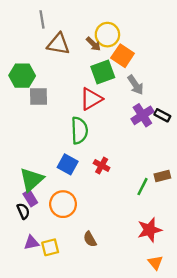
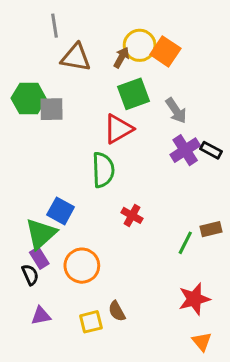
brown arrow: (93, 44) -> (121, 57), turned -105
orange square: (123, 56) -> (165, 51), moved
gray square: (38, 97) -> (51, 109), moved
blue square: (68, 164) -> (61, 211), moved
yellow square: (50, 247) -> (91, 322), moved

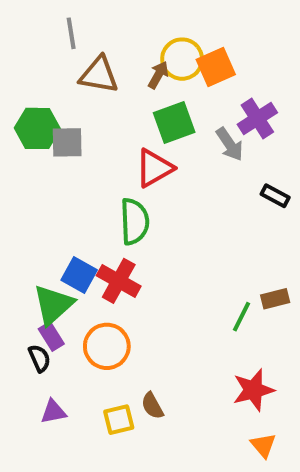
orange square: (165, 51) -> (216, 67), turned 32
purple cross: (185, 150) -> (257, 119), moved
red cross: (132, 215) -> (119, 281), moved, size x1.5

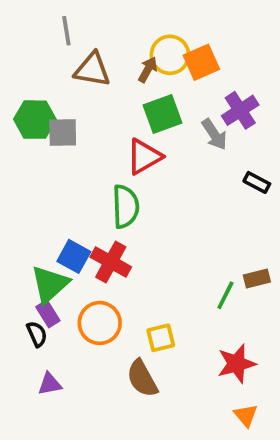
brown semicircle: (152, 406) -> (142, 378), size x1.5
yellow square: (119, 420) -> (161, 338), moved

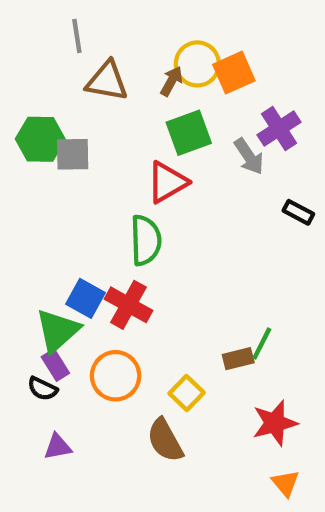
brown rectangle: (257, 279) -> (238, 359), moved
black semicircle: (37, 334) -> (42, 389), turned 140
yellow square: (161, 338) -> (187, 393), turned -32

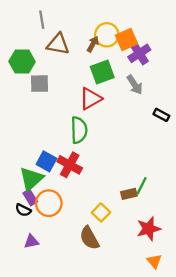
purple cross: (279, 128) -> (139, 53), moved
green hexagon: (40, 139) -> (22, 62), moved
orange circle: (116, 376) -> (49, 203), moved

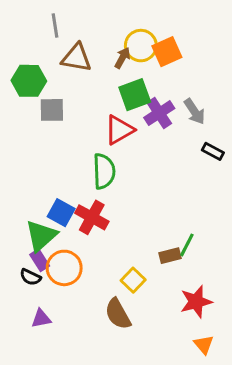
purple cross: (139, 53) -> (159, 113), moved
gray arrow: (135, 85) -> (195, 111), moved

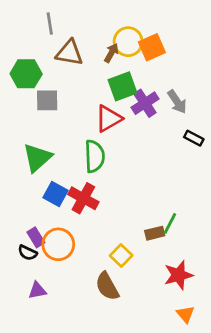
green triangle: (41, 236) -> (37, 158), moved

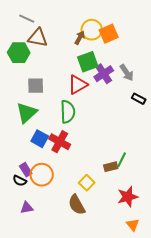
gray line: (50, 23) -> (27, 19), moved, turned -56
brown triangle: (69, 53) -> (38, 38), moved
gray square: (47, 100) -> (36, 86), moved

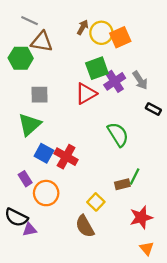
brown arrow: (80, 38) -> (83, 27), moved
green semicircle: (68, 112) -> (118, 134), moved, turned -30
purple rectangle: (26, 170) -> (25, 179), moved
black semicircle: (20, 181) -> (16, 217), moved, size x1.5

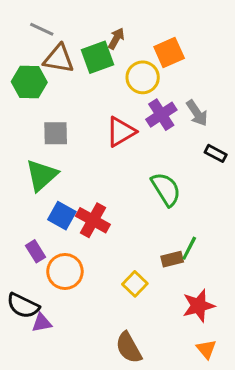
yellow circle: (101, 33) -> (143, 77), moved
green square: (97, 68) -> (98, 57), moved
brown semicircle: (85, 226) -> (129, 348), moved

